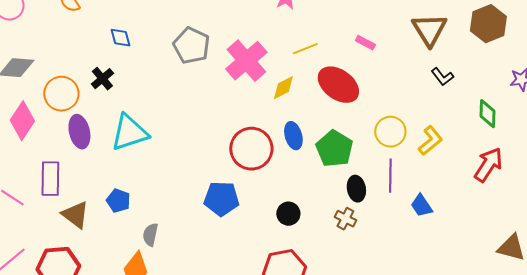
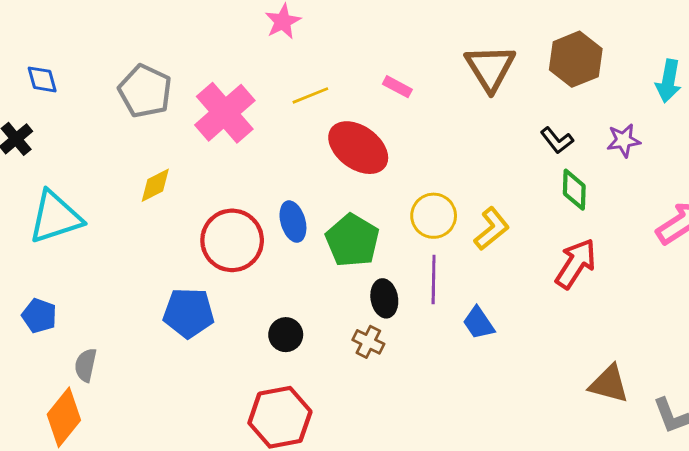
black L-shape: (442, 77) -> (557, 140), moved
yellow diamond: (283, 88) -> (155, 185), moved

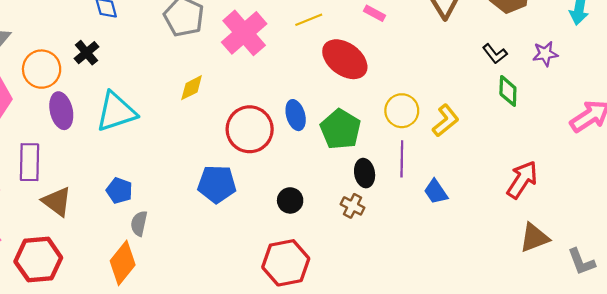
red arrow: (576, 264) -> (522, 180), moved
blue pentagon: (39, 316) -> (119, 191), moved
brown triangle: (609, 384) -> (534, 238), turned -36

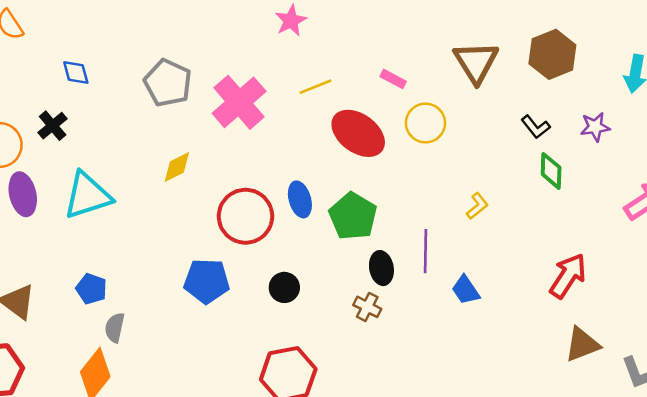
yellow circle: (402, 111) -> (425, 123), moved
yellow L-shape: (446, 121) -> (477, 206), size x0.7
black circle: (290, 200) -> (284, 287), moved

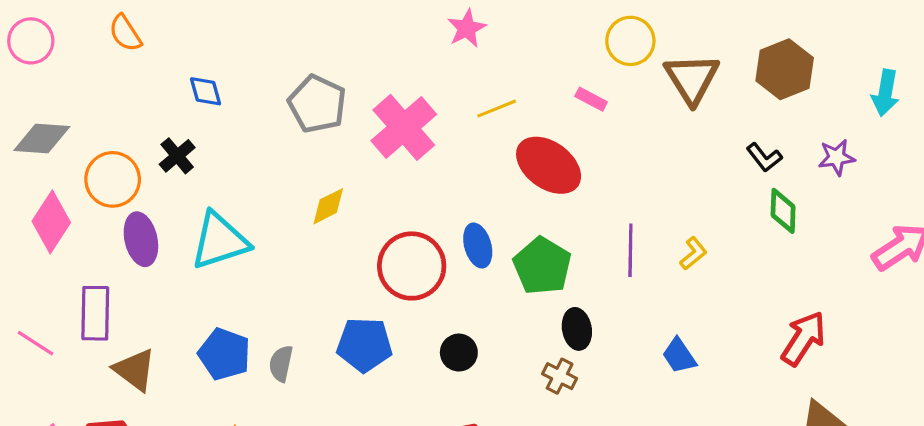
yellow circle: (425, 123) -> (630, 41), moved
purple line: (425, 251) -> (630, 250), moved
blue pentagon: (91, 289) -> (224, 354), size x1.4
gray semicircle: (115, 328) -> (281, 364), moved

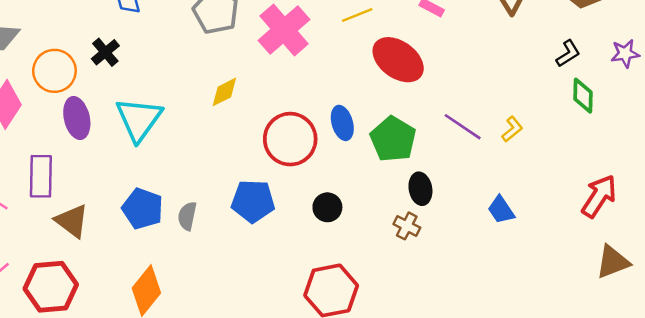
black L-shape: (764, 157) -> (568, 53), turned -84
cyan triangle: (220, 241) -> (139, 119), turned -36
purple line: (630, 250) -> (463, 127), turned -57

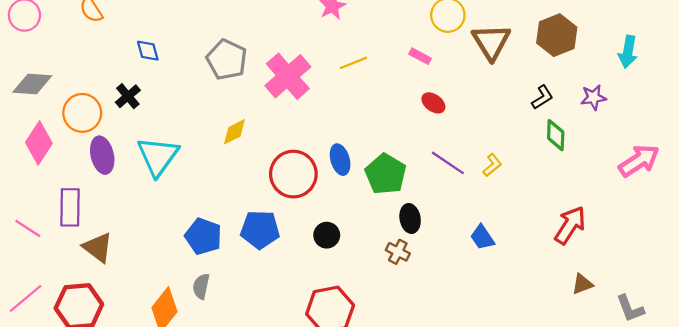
red ellipse: (398, 60) -> (433, 103), moved, size x0.5
blue pentagon: (143, 209) -> (203, 236), moved
gray semicircle: (187, 216) -> (201, 286), moved
brown triangle: (613, 262) -> (582, 284), size x0.7

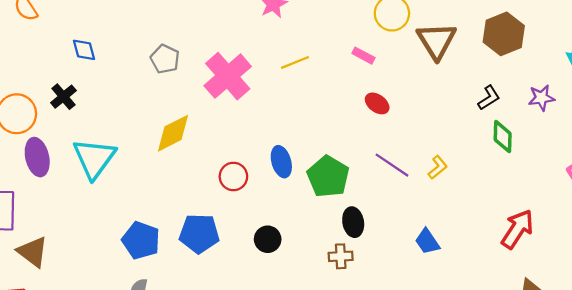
gray pentagon: (227, 60) -> (165, 59), size x0.7
yellow diamond: (234, 132) -> (173, 133), size x1.4
red circle: (293, 174) -> (233, 176), size x0.6
brown cross: (398, 252) -> (341, 256), turned -30

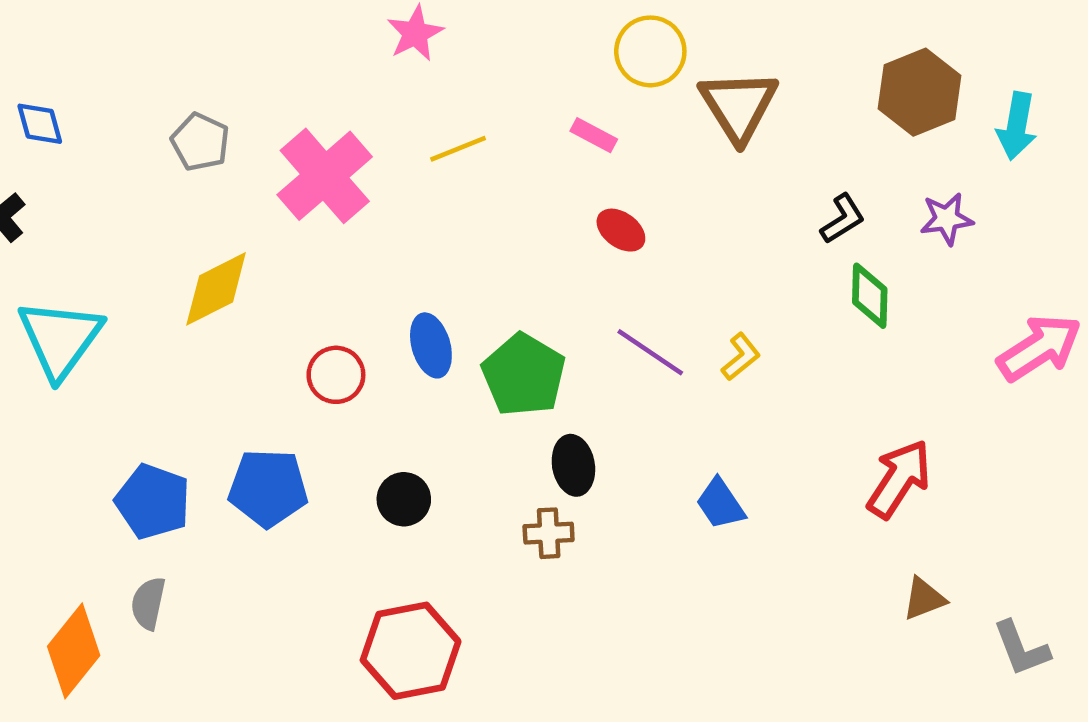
brown hexagon: (504, 34) -> (919, 92), moved

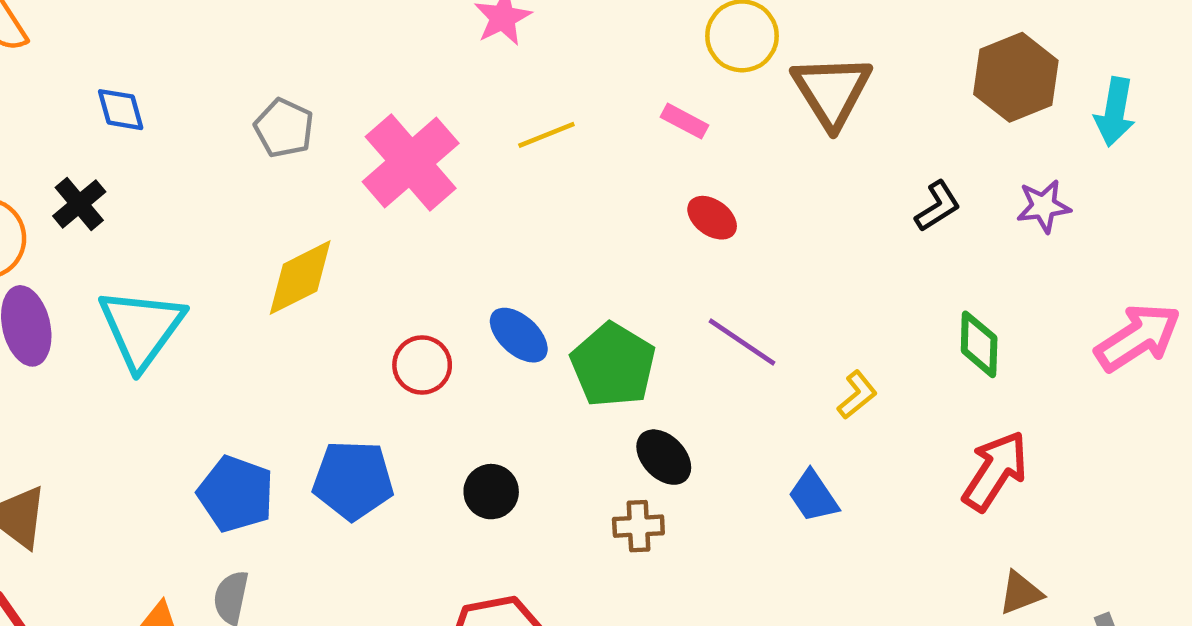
green diamond: (870, 296) -> (979, 344), moved
blue ellipse: (431, 345) -> (519, 335), turned -32
yellow L-shape: (741, 357) -> (857, 395), moved
black ellipse: (573, 465) -> (664, 457), turned -34

